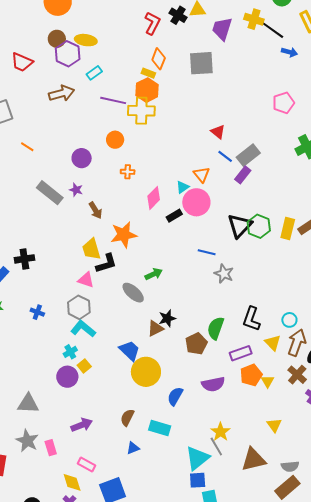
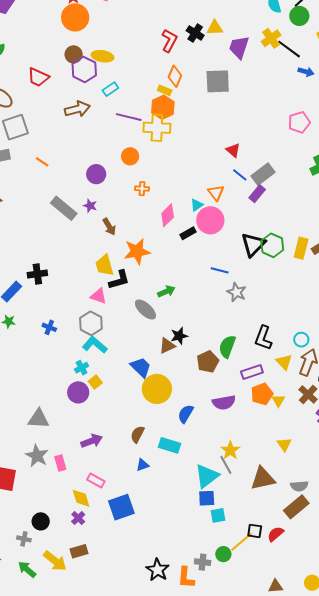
yellow cross: (254, 19) -> (271, 38), turned 36

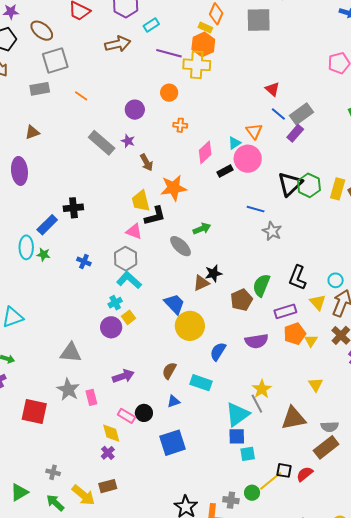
blue square: (121, 507) -> (173, 443), moved
black circle: (41, 521) -> (144, 413), moved

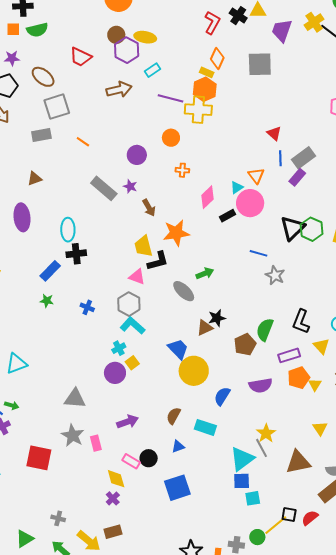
blue line: (278, 114) -> (280, 158), turned 49
cyan ellipse: (26, 247) -> (68, 230), moved

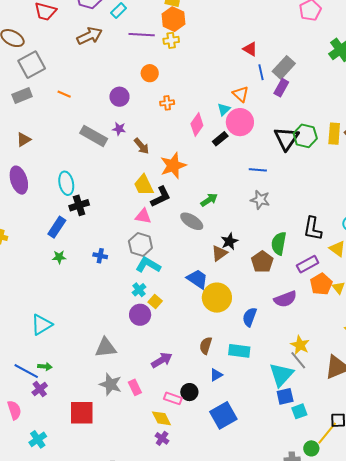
yellow cross: (198, 110) -> (171, 40), size x0.6
gray star: (275, 275) -> (260, 200), moved

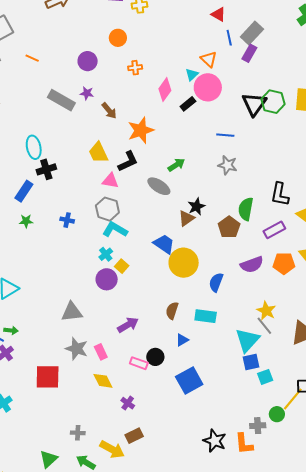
yellow trapezoid: (144, 185) -> (98, 153), moved
orange pentagon: (321, 284) -> (284, 263), moved, turned 30
yellow diamond: (161, 418) -> (103, 381), moved

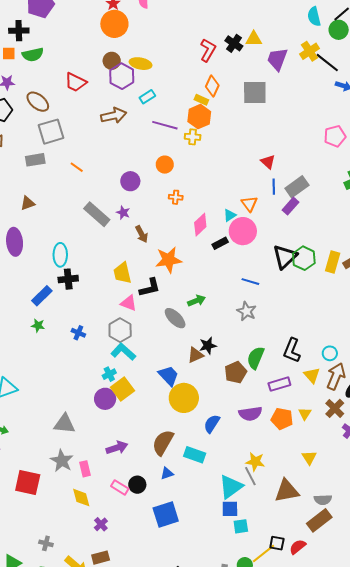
yellow square: (122, 266) -> (122, 389), size x1.6
brown semicircle: (172, 311) -> (163, 443), size x1.5
yellow star: (266, 311) -> (255, 462), turned -30

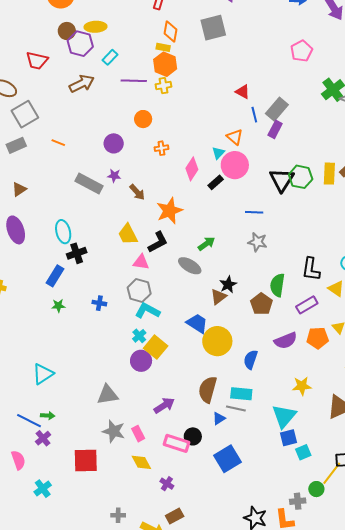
gray line: (250, 476) -> (236, 408), moved, turned -36
pink rectangle: (120, 487) -> (176, 443), size x1.4

